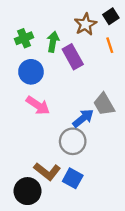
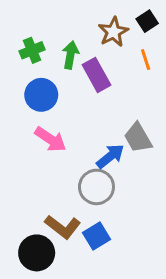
blue square: (73, 178) -> (96, 236), turned 30

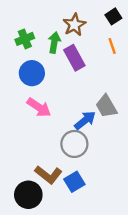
brown star: (113, 32) -> (74, 25), moved

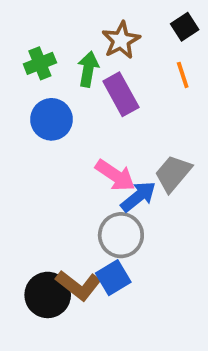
gray trapezoid: (106, 106) -> (173, 173), turned 70
pink arrow: (39, 107) -> (115, 175), moved
blue square: (74, 182) -> (113, 278), moved
black circle: (28, 195) -> (48, 295), moved

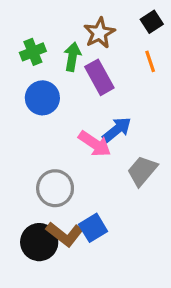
gray trapezoid: (173, 173) -> (142, 171), moved
blue arrow: (138, 197) -> (117, 130), moved
gray circle: (121, 235) -> (55, 188), moved

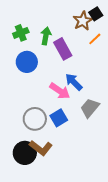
brown star: (99, 33) -> (83, 21), moved
orange line: (150, 61) -> (95, 39), turned 64
blue arrow: (117, 130) -> (74, 82), turned -96
blue square: (93, 228) -> (59, 118), moved

